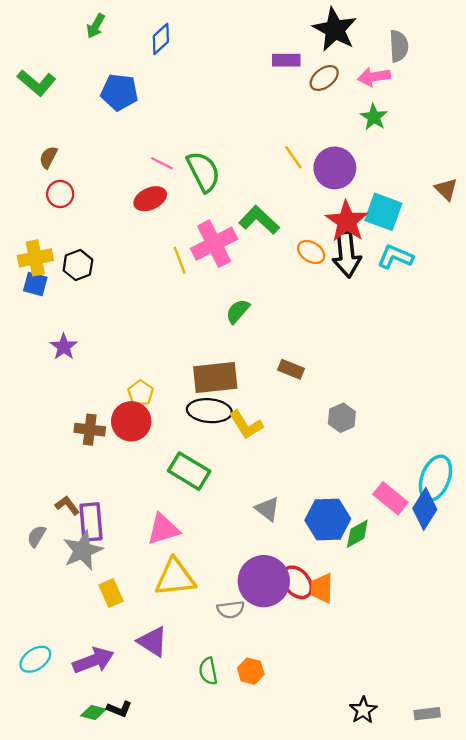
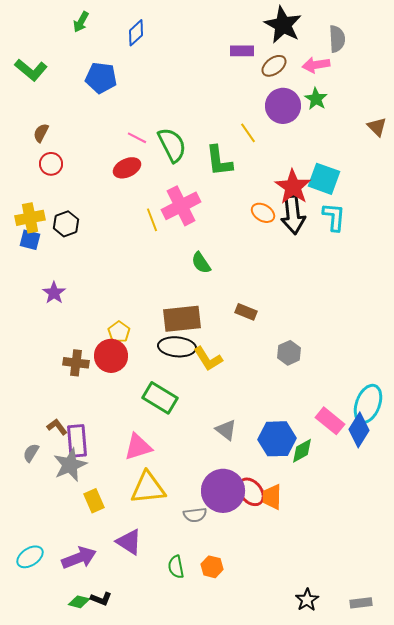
purple circle: (335, 168) -> (283, 106), moved
brown triangle: (446, 189) -> (377, 127), moved
green L-shape: (259, 220) -> (219, 161), moved, turned -140
cyan L-shape: (395, 257) -> (334, 217), turned 72
green semicircle: (238, 311) -> (201, 263), turned -75

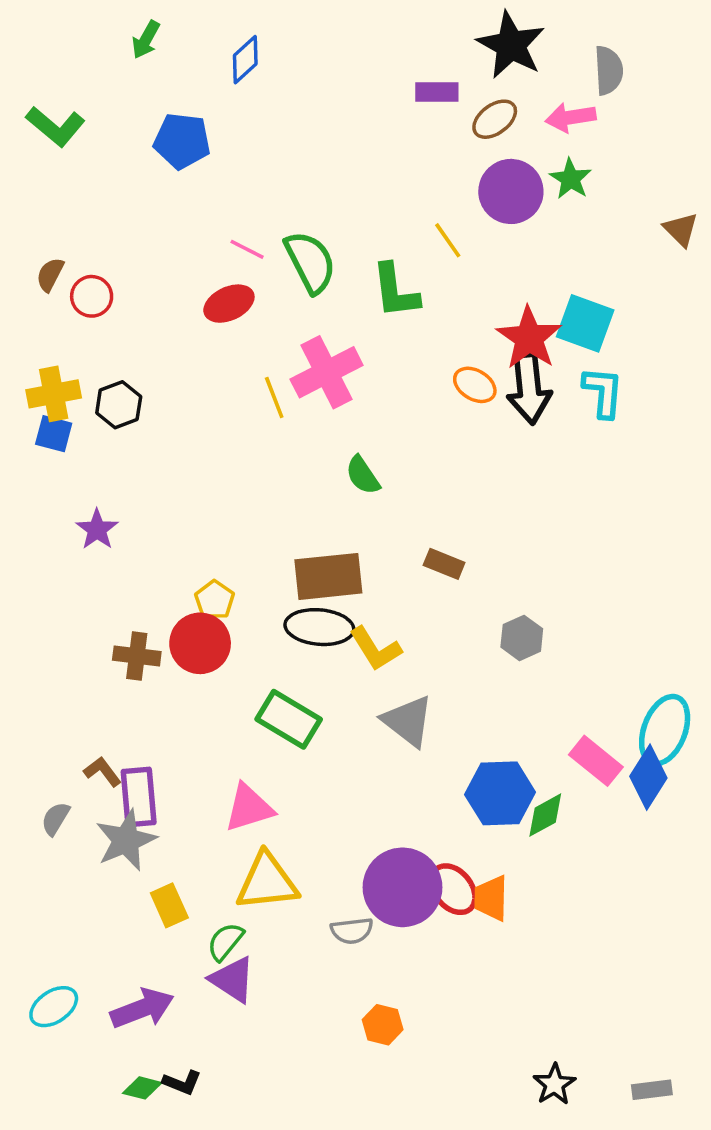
brown semicircle: (41, 133) -> (50, 275), moved
gray triangle: (226, 430) -> (408, 721), moved, size x1.4
green semicircle: (176, 567) -> (225, 942), moved, turned 50

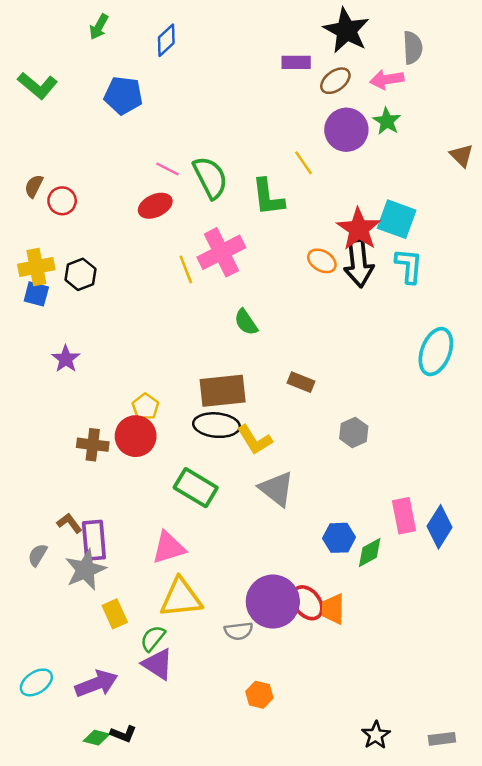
cyan ellipse: (665, 730) -> (436, 352), moved
pink rectangle: (596, 761) -> (404, 516), turned 40
blue hexagon: (500, 793) -> (339, 538), size x0.7

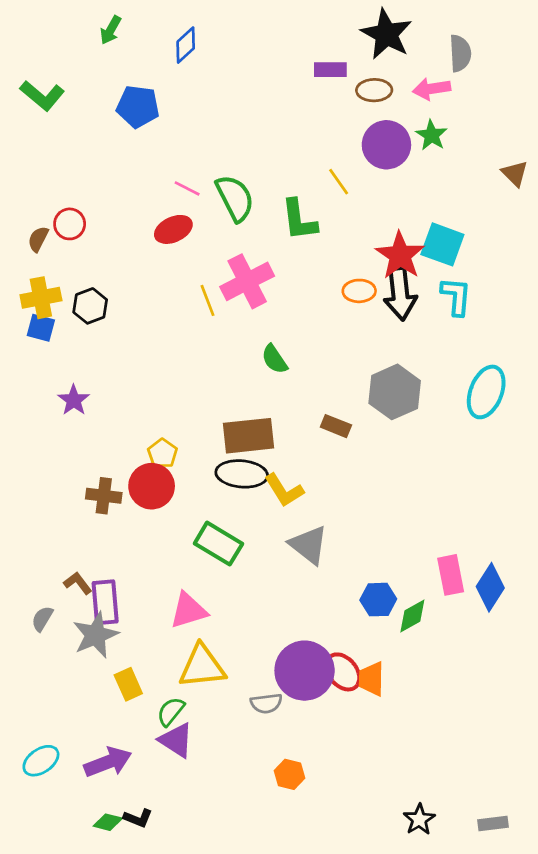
brown ellipse: (335, 81) -> (374, 90), turned 36
brown semicircle: (34, 186) -> (38, 239), moved
orange ellipse: (322, 261) -> (359, 291), turned -32
gray hexagon: (354, 432) -> (395, 392), moved, size x1.6

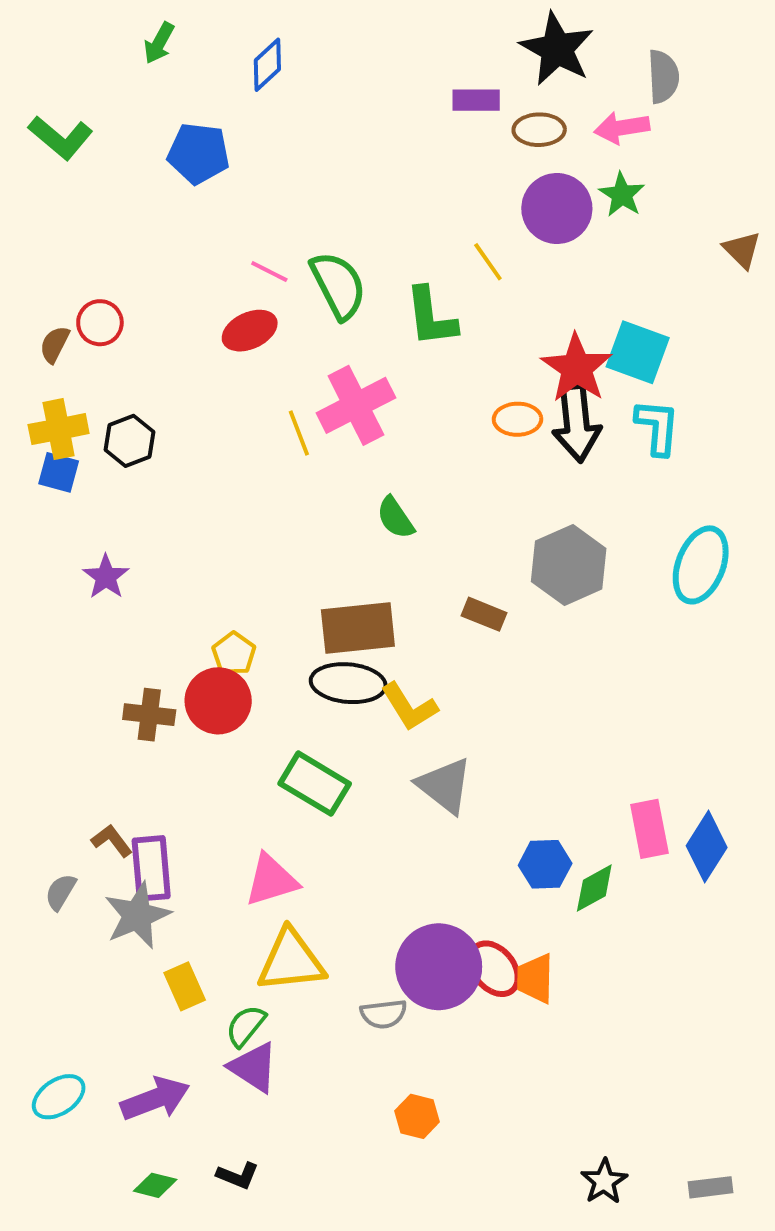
black L-shape: (138, 818) -> (238, 1176), moved

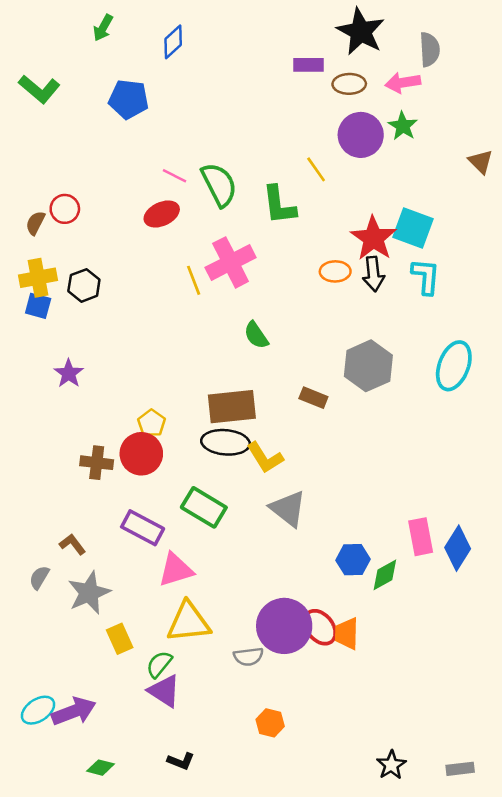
black arrow: (577, 423) -> (373, 274), size x0.7
purple rectangle: (151, 868) -> (143, 528), moved, turned -57
purple arrow: (155, 1099) -> (74, 711), moved
black L-shape: (238, 1176) -> (181, 761), moved

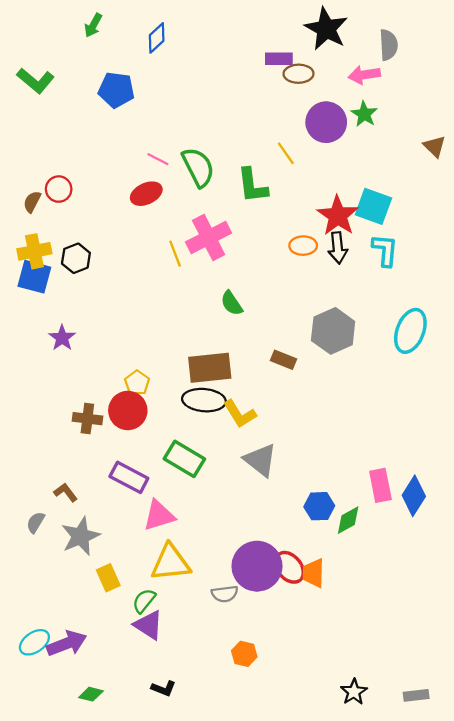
brown ellipse: (349, 84) -> (299, 74), moved
blue square: (38, 306) -> (34, 277), size x1.4

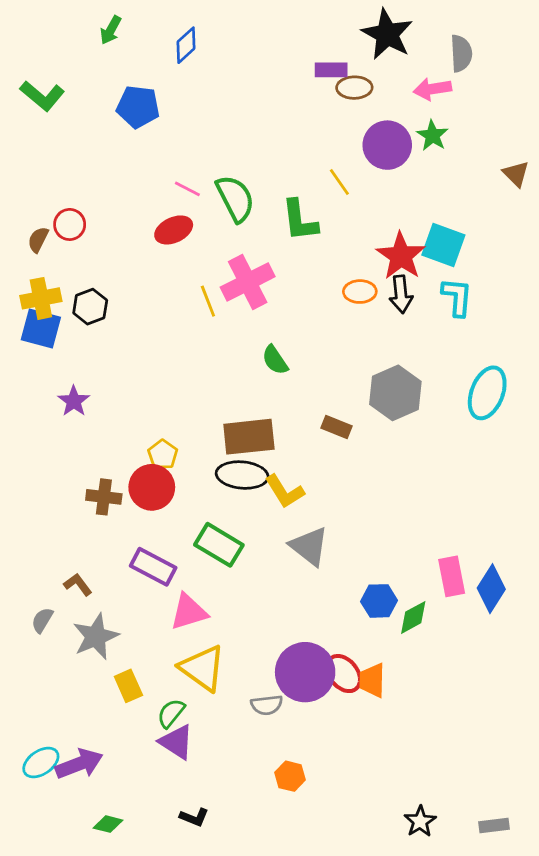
yellow triangle: (170, 563) -> (202, 668), turned 42

